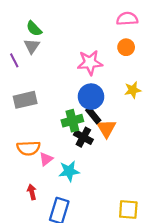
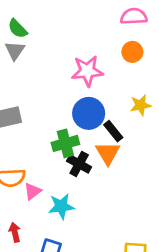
black rectangle: (93, 115) -> (113, 131), moved

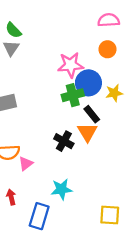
blue circle: (89, 113) -> (88, 83), moved
green cross: (65, 143) -> (73, 95), moved
cyan star: (61, 206) -> (62, 189), moved

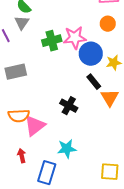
green cross: (73, 95) -> (52, 41), moved
orange triangle: (87, 132) -> (110, 98), moved
pink triangle: (26, 164) -> (35, 126), size x1.6

